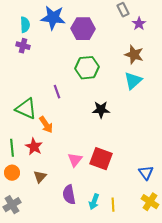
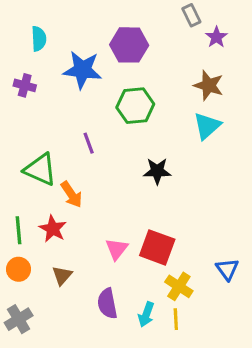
blue star: (53, 18) -> (82, 70), moved
purple cross: (23, 46) -> (25, 85), moved
yellow cross: (150, 202) -> (179, 286), moved

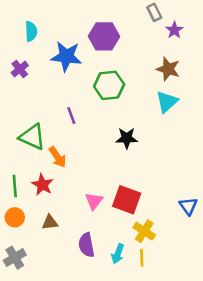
purple cross: (25, 85) -> (20, 69), turned 36
blue triangle: (227, 269) -> (188, 206), moved
brown triangle: (62, 275) -> (50, 222), turned 42

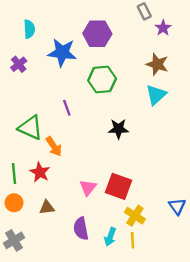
blue triangle: (188, 206) -> (177, 206), moved

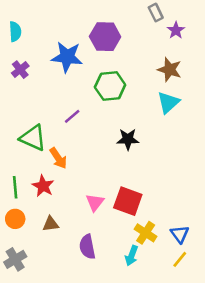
cyan semicircle: (29, 29) -> (15, 32), moved
purple line: (67, 108) -> (72, 116), turned 70
blue triangle: (177, 206) -> (180, 234), moved
cyan arrow: (110, 237) -> (132, 256), moved
yellow line: (133, 240) -> (180, 259), moved, turned 42

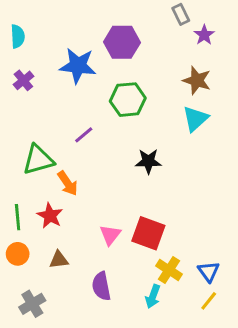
green triangle: (33, 138) -> (38, 160), turned -40
gray cross: (15, 259) -> (32, 304), moved

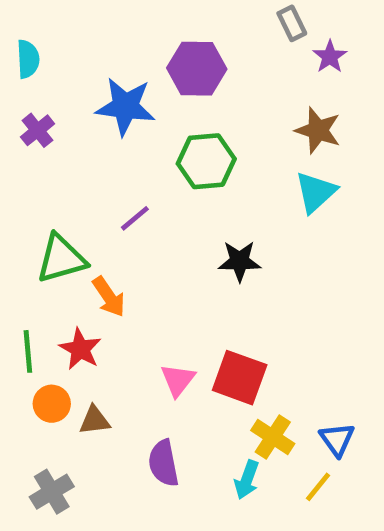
orange circle: (18, 254) -> (52, 404), moved
yellow line: (209, 301) -> (318, 487), moved

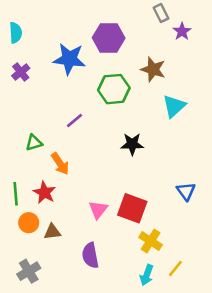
brown star: (318, 130) -> (153, 69), moved
green triangle: (61, 259) -> (34, 143), size x0.6
blue triangle: (337, 439) -> (186, 191), moved
cyan arrow: (247, 480) -> (147, 275), moved

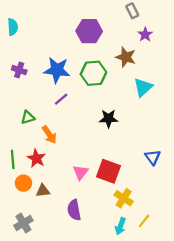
purple star: (182, 31) -> (145, 34), moved
blue star: (69, 59) -> (57, 70), moved
purple cross: (21, 72) -> (19, 70), moved, turned -32

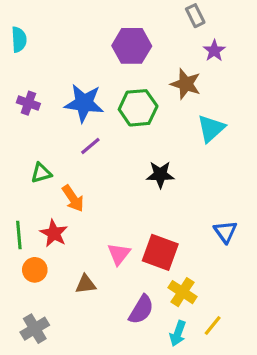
brown triangle: (43, 191) -> (86, 284), moved
purple semicircle: (74, 210) -> (141, 310), moved, turned -138

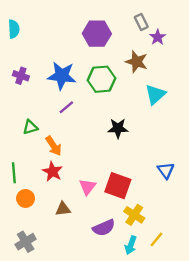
gray rectangle: (195, 16) -> (141, 22), moved
red star: (54, 233) -> (52, 172), moved
purple semicircle: (141, 310) -> (104, 228), turned 35

